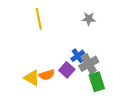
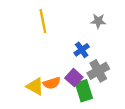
blue cross: (78, 56) -> (82, 50), moved
green rectangle: (97, 82) -> (84, 91), moved

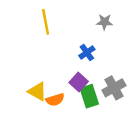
gray cross: (98, 71) -> (114, 88), moved
orange semicircle: (52, 83) -> (55, 100), moved

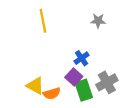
blue cross: (87, 53) -> (82, 58), moved

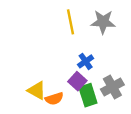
yellow line: (43, 21) -> (70, 22), moved
gray star: (98, 21) -> (103, 22), size x1.5

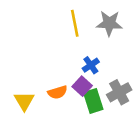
yellow triangle: (37, 91) -> (24, 101), moved, turned 30
orange semicircle: (54, 99) -> (58, 92), moved

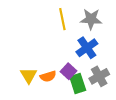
blue cross: (91, 65) -> (87, 48), moved, size x1.5
yellow triangle: (24, 101) -> (29, 75), moved

